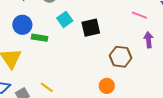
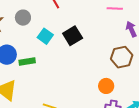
brown hexagon: (121, 57) -> (122, 57), moved

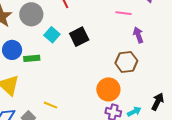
gray circle: (23, 18) -> (31, 14), size x1.5
orange circle: (106, 86) -> (108, 89), size x1.5

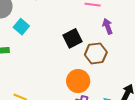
black square: (79, 37) -> (72, 38), moved

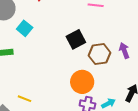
purple arrow: (108, 26) -> (124, 51), moved

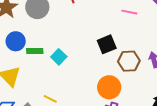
cyan square: (25, 28) -> (59, 57), moved

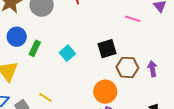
green rectangle: (35, 51) -> (35, 48), turned -70
cyan square: (59, 57) -> (67, 53), moved

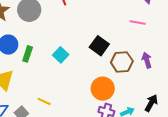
pink line: (133, 19) -> (138, 22), moved
black square: (107, 49) -> (99, 46), turned -30

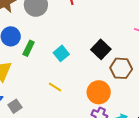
yellow line: (44, 101) -> (55, 87), moved

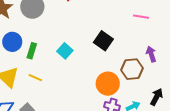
brown hexagon: (121, 68) -> (132, 69), moved
yellow line: (55, 87) -> (35, 78), moved

